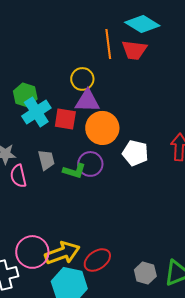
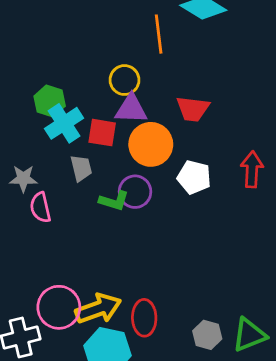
red trapezoid: (134, 50) -> (193, 109), moved
gray trapezoid: (46, 160) -> (81, 168), moved
red ellipse: (97, 260) -> (144, 318), turned -56

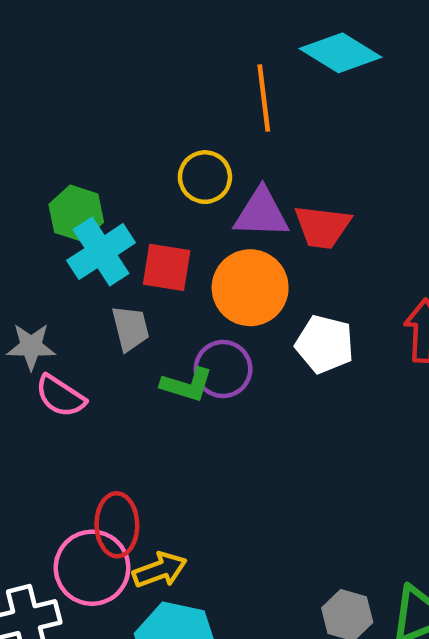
purple triangle: (131, 109) -> (261, 213), moved
pink semicircle: (40, 207) -> (60, 396), turned -44
yellow arrow: (98, 309) -> (160, 570), size x0.7
red ellipse: (144, 318) -> (117, 525), moved

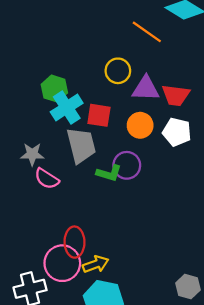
orange line: (264, 98) -> (147, 32), turned -48
orange circle: (250, 288) -> (140, 125), size x0.7
gray trapezoid: (130, 328) -> (81, 145), size x1.6
white pentagon: (325, 344) -> (177, 132), moved

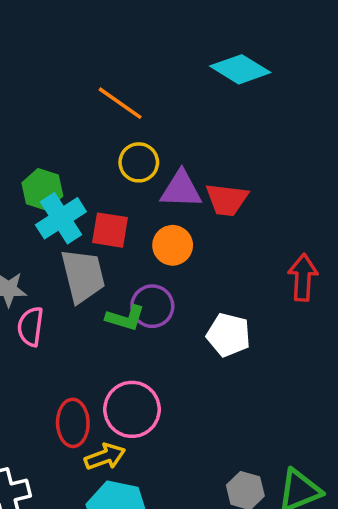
orange line: (147, 32) -> (120, 103), moved
white pentagon: (177, 132) -> (228, 335), moved
pink semicircle: (47, 179) -> (31, 326), turned 65
pink circle: (62, 263) -> (132, 409), moved

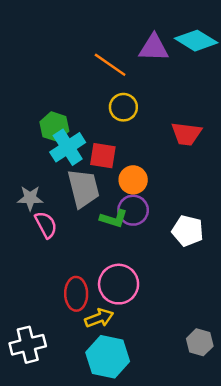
purple triangle: (181, 189) -> (154, 48), moved
orange circle: (173, 245) -> (133, 180), moved
pink semicircle: (31, 326) -> (46, 225), turned 144

